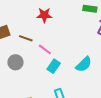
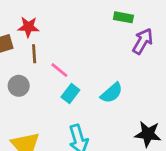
red star: (44, 15) -> (28, 27), moved
brown line: (26, 38) -> (34, 54), turned 64

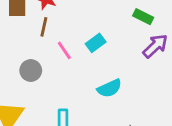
gray circle: (19, 86) -> (31, 71), moved
cyan rectangle: (70, 94) -> (96, 43), moved

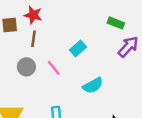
pink line: (64, 50) -> (54, 68), moved
gray circle: (31, 71) -> (26, 67), moved

